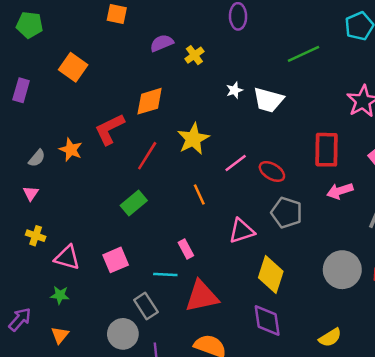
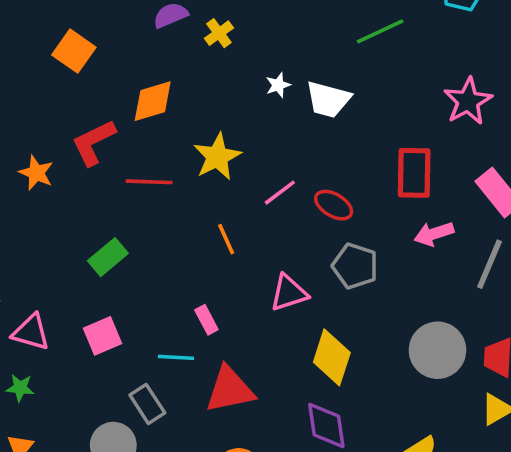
orange square: (73, 67) -> (74, 51), moved
red line: (147, 156) -> (149, 182), turned 60
green rectangle: (134, 203) -> (108, 257), moved

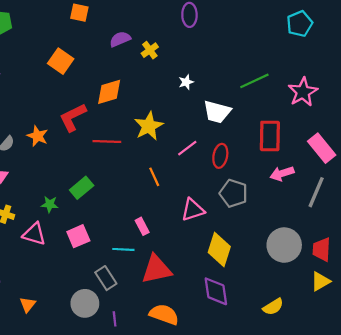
green line: (380, 31) -> (254, 81), moved
white trapezoid: (328, 99) -> (217, 112), moved
red ellipse: (334, 205) -> (220, 156), turned 70
green star: (20, 388) -> (50, 204), moved

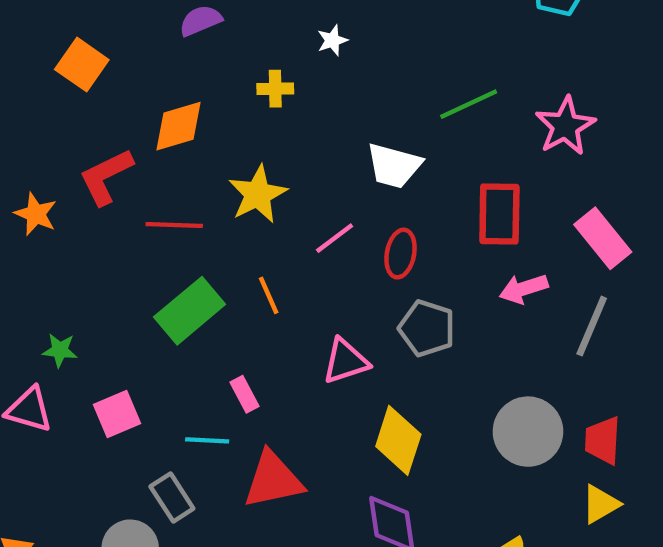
yellow cross: (150, 50) -> (275, 89), moved, turned 35
white star: (186, 82) -> (332, 40), moved
green rectangle: (82, 188) -> (190, 311), moved, size x1.4

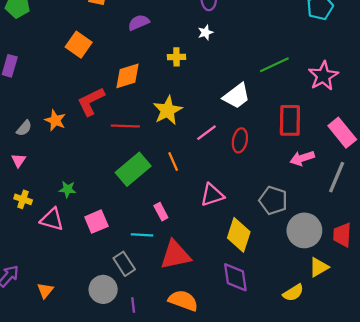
white trapezoid: (394, 166) -> (237, 96), turned -52
gray pentagon: (427, 328) -> (273, 200), moved
yellow triangle: (601, 504) -> (319, 267), moved

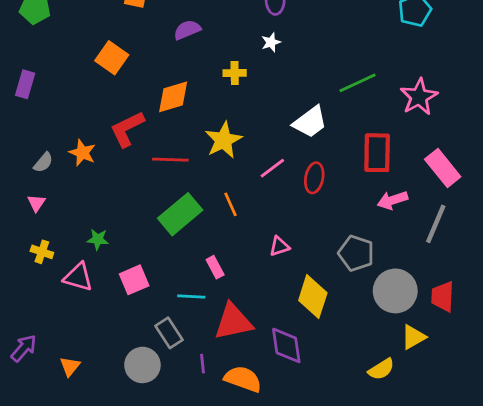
pink triangle: (212, 195) -> (279, 246), size x0.7
purple diamond: (235, 277) -> (286, 345), moved
purple line: (133, 305) -> (203, 364), moved

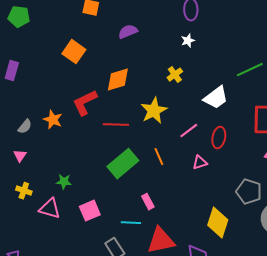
yellow cross: (235, 73) -> (175, 75), moved, turned -35
pink triangle: (279, 246) -> (200, 163), moved

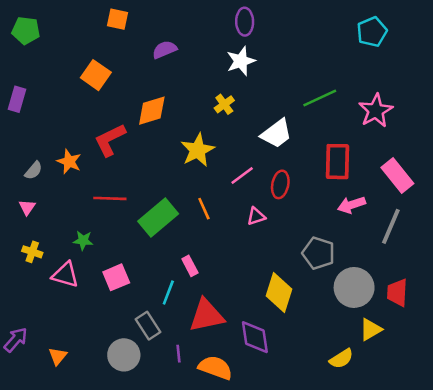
white star: (188, 41) -> (241, 61), size x1.6
red line: (116, 125) -> (110, 198), moved
cyan line: (131, 223) -> (168, 293), turned -72

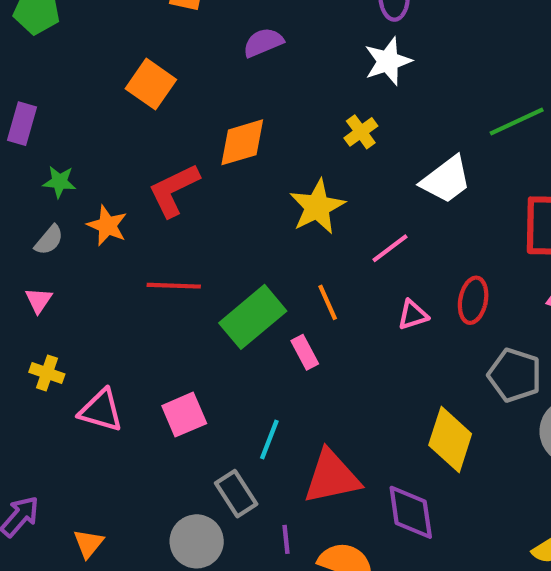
red ellipse: (280, 184) -> (473, 300), moved
green star: (83, 240) -> (59, 182), moved
pink rectangle: (190, 266) -> (305, 352), moved

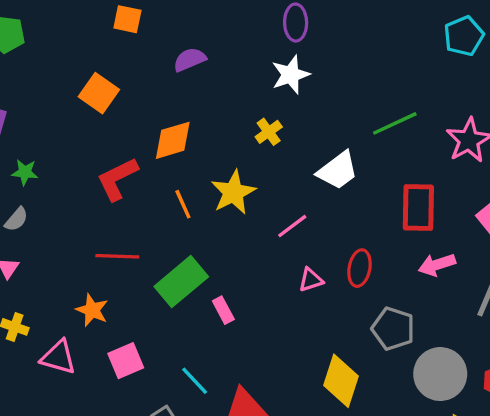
orange star: (107, 225) -> (92, 310), moved
orange line: (328, 302) -> (183, 204), moved
cyan line: (269, 440) -> (195, 381), turned -64

